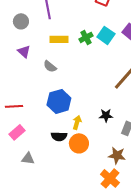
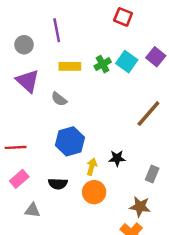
purple triangle: (24, 51) -> (28, 81), size x1.5
black star: (106, 115) -> (117, 158), moved
black semicircle: (59, 136) -> (58, 184), moved

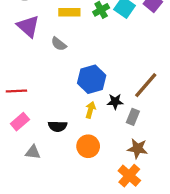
brown line: (148, 114) -> (146, 85), moved
blue hexagon: (70, 141) -> (92, 79), moved
gray rectangle: (152, 174) -> (133, 117), moved
orange circle: (94, 192) -> (88, 146), moved

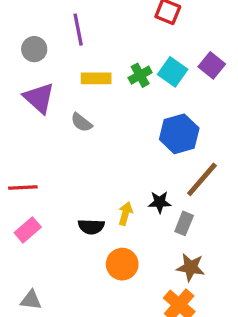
blue hexagon: (92, 79) -> (179, 134), moved
black semicircle: (58, 126) -> (91, 227), moved
gray triangle: (33, 152) -> (31, 300), moved

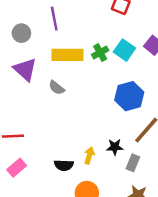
yellow rectangle: (96, 78) -> (67, 55), size x1.4

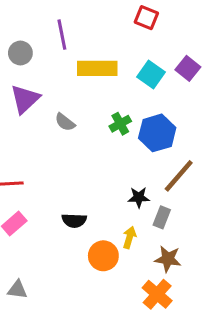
green cross: (100, 53) -> (120, 124), moved
yellow rectangle: (67, 55) -> (97, 68), moved
purple triangle: (25, 69) -> (25, 99), turned 35
yellow arrow: (89, 156) -> (129, 237), moved

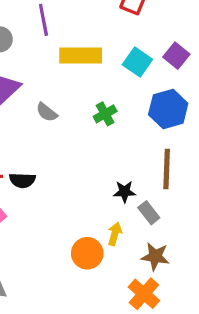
blue hexagon: (157, 133) -> (168, 109), moved
brown line: (179, 176) -> (167, 169), turned -39
gray rectangle: (162, 217) -> (149, 213), turned -60
black semicircle: (74, 220) -> (22, 180), moved

